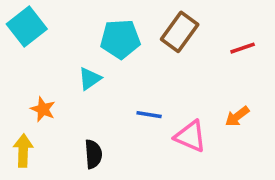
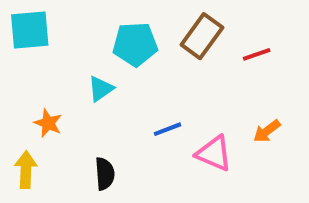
cyan square: (27, 27) -> (30, 30), turned 33
red line: (243, 48) -> (257, 54), moved
blue line: (149, 115) -> (167, 129), turned -30

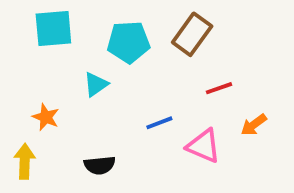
cyan square: (30, 30) -> (53, 29), moved
red line: (257, 54) -> (219, 88), moved
black semicircle: (105, 174) -> (100, 165), turned 88

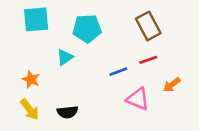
brown rectangle: (192, 34) -> (148, 26), moved, turned -64
blue line: (159, 123) -> (118, 72), moved
yellow arrow: (25, 161) -> (30, 109), moved, turned 140

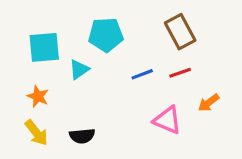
cyan square: (36, 19) -> (44, 47), moved
blue line: (118, 72) -> (142, 74), moved

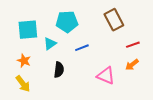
red line: (180, 73) -> (133, 45), moved
blue line: (142, 74) -> (82, 48), moved
black semicircle: (82, 136) -> (59, 70), moved, turned -77

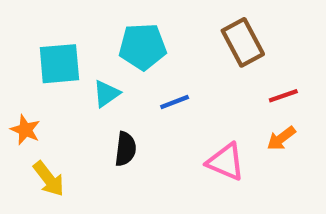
orange star: (24, 61) -> (25, 130), moved

